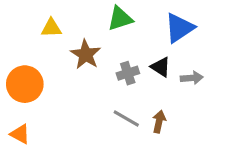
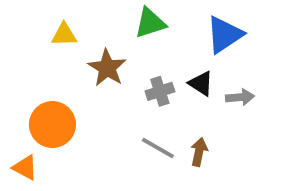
orange circle: (25, 84) -> (52, 125), moved

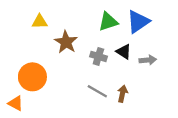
green triangle: (150, 23) -> (108, 22), moved
gray cross: (160, 91) -> (98, 56), turned 35

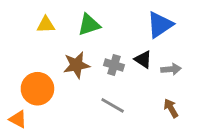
green triangle: (108, 22) -> (89, 25), moved
brown star: (66, 42) -> (76, 65), moved, turned 30
brown arrow: (122, 94) -> (171, 108), moved, turned -42

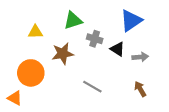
yellow triangle: (46, 25) -> (35, 32), moved
gray cross: (114, 65) -> (95, 39), moved

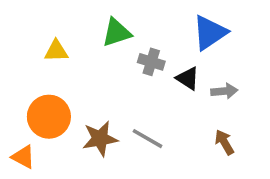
brown star: (63, 54) -> (100, 139), moved

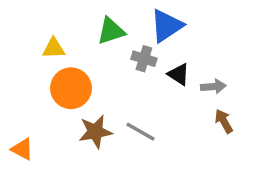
blue triangle: (210, 33) -> (166, 26), moved
orange circle: (49, 117) -> (71, 88), moved
brown arrow: (224, 142) -> (224, 121), moved

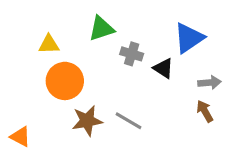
blue triangle: (166, 26) -> (189, 38), moved
gray arrow: (213, 87) -> (210, 83), moved

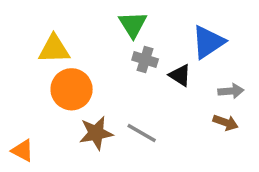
green triangle: (101, 28) -> (133, 25), moved, turned -44
yellow triangle: (49, 44) -> (54, 49), size x1.4
brown arrow: (205, 111) -> (226, 123), turned 140

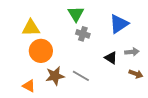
black triangle: (180, 75) -> (111, 58), moved
brown arrow: (226, 123) -> (136, 74), moved
orange triangle: (23, 151) -> (29, 86), moved

